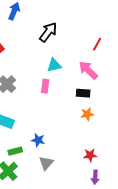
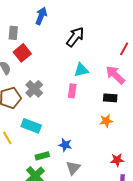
orange star: (87, 114) -> (106, 121), moved

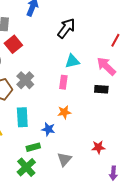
orange star: (106, 121) -> (64, 112), moved
cyan rectangle: (31, 126) -> (22, 117), turned 66
blue star: (65, 145) -> (48, 129), moved
red star: (117, 160) -> (98, 147), moved

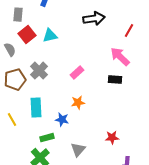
black arrow: (66, 28) -> (94, 19), moved, turned 45
cyan triangle: (72, 61) -> (50, 36), moved
pink rectangle: (63, 82) -> (77, 73), turned 40

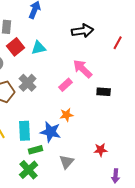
pink arrow: (120, 57) -> (83, 69), moved
cyan rectangle: (36, 108) -> (25, 131), moved
blue star: (62, 120) -> (51, 132), size x1.5

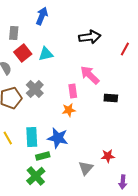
pink rectangle: (66, 85) -> (73, 91), turned -56
orange star: (67, 115) -> (69, 110), moved
gray triangle: (67, 162) -> (86, 168), moved

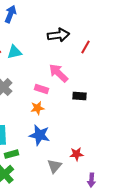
red line: (125, 49) -> (85, 47), moved
pink rectangle: (73, 91) -> (41, 89), turned -64
blue star: (58, 138) -> (39, 135), moved

